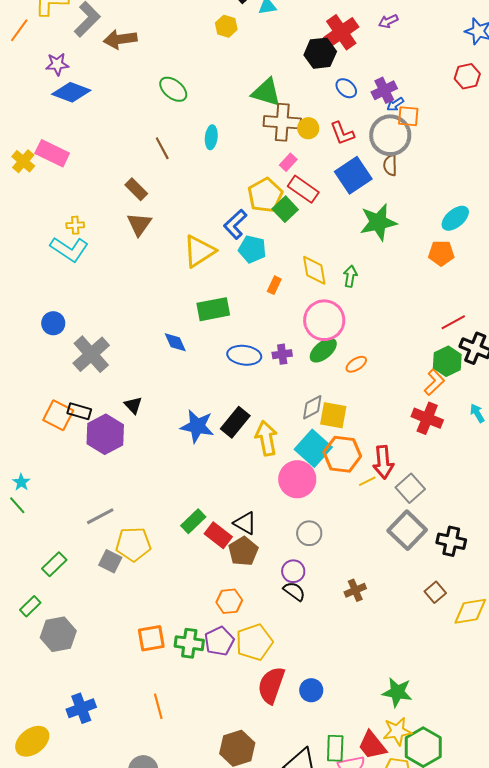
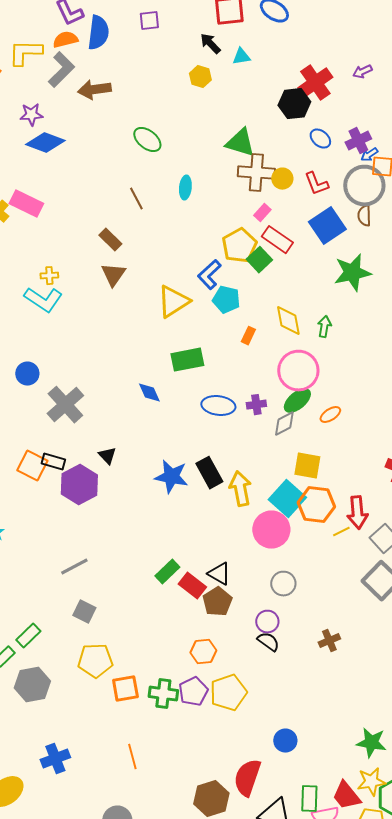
gray diamond: (312, 407) -> (284, 424), moved
black rectangle: (235, 422) -> (209, 473), turned -68
yellow pentagon: (133, 544) -> (95, 661), moved
green rectangle: (54, 564) -> (28, 636), moved
red semicircle: (271, 685) -> (247, 778), moved

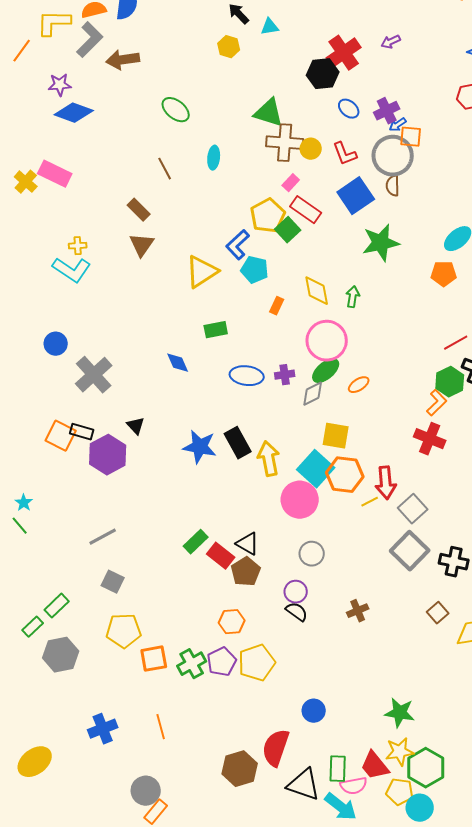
green rectangle: (187, 360) -> (216, 330), size x0.7
green cross: (163, 694) -> (192, 664), turned -36
blue cross: (55, 759) -> (103, 729), moved

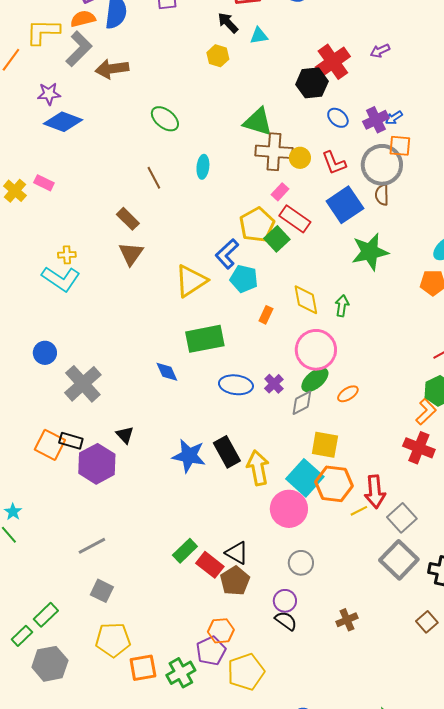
blue arrow: (398, 125) -> (394, 118), moved
pink rectangle: (55, 174) -> (44, 183), size x0.6
green rectangle: (216, 330) -> (205, 339), size x1.6
purple cross: (285, 375) -> (274, 384), turned -36
purple pentagon: (222, 662) -> (211, 651), moved

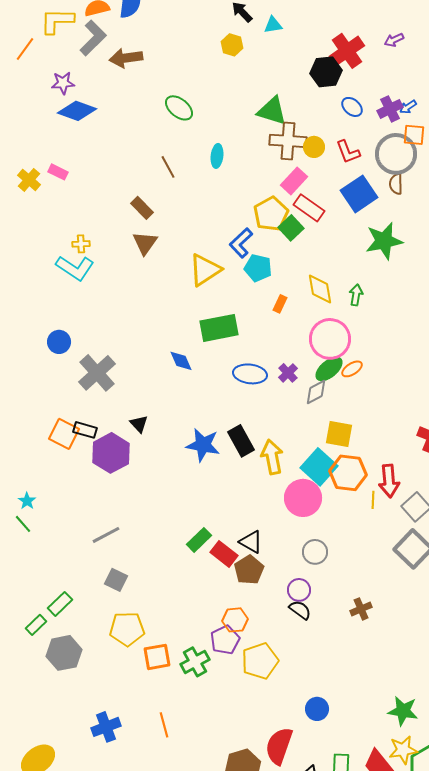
pink rectangle: (280, 192) -> (294, 181), size x1.5
orange ellipse: (348, 394) -> (352, 369), moved
yellow line: (359, 511) -> (373, 500), turned -60

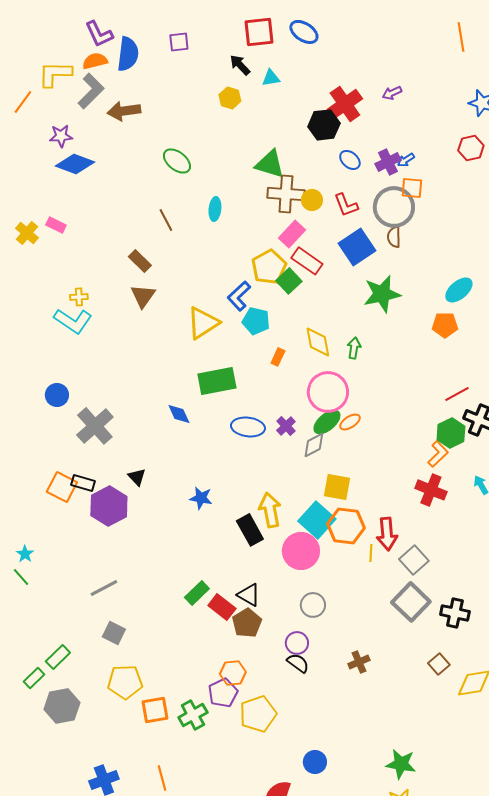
black rectangle: (241, 441) -> (250, 530), moved
blue star: (203, 445) -> (201, 498), size x0.7

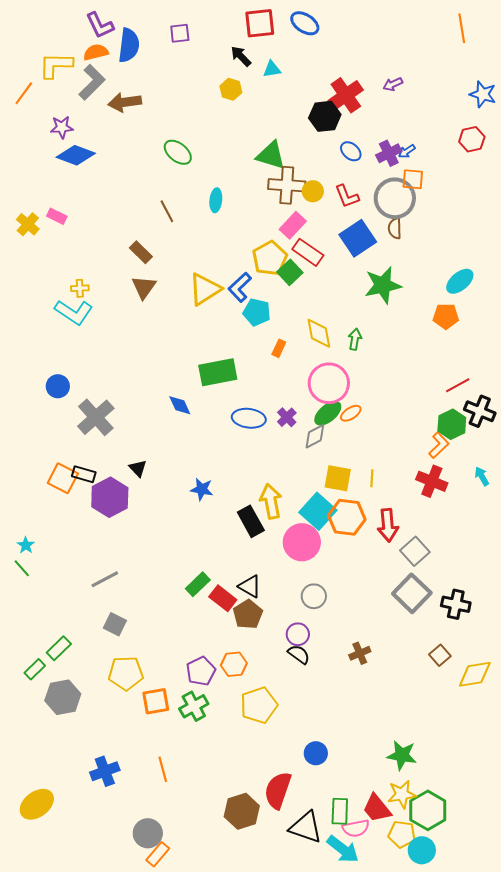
yellow triangle: (203, 323) -> (205, 289), moved
yellow line: (371, 553) -> (372, 478), moved
purple pentagon: (223, 693) -> (201, 671), moved

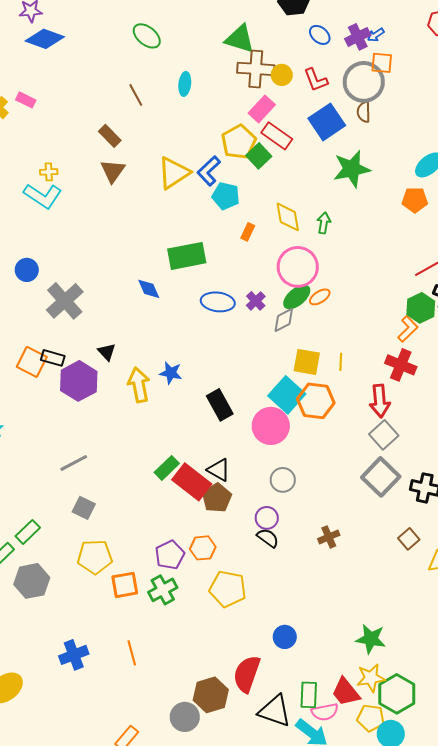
yellow arrow: (271, 501) -> (139, 385), moved
red arrow: (388, 525) -> (380, 401), moved
red rectangle: (223, 598) -> (192, 482), size x1.4
yellow pentagon: (259, 705) -> (228, 589), turned 30
gray circle: (148, 833) -> (185, 717), moved

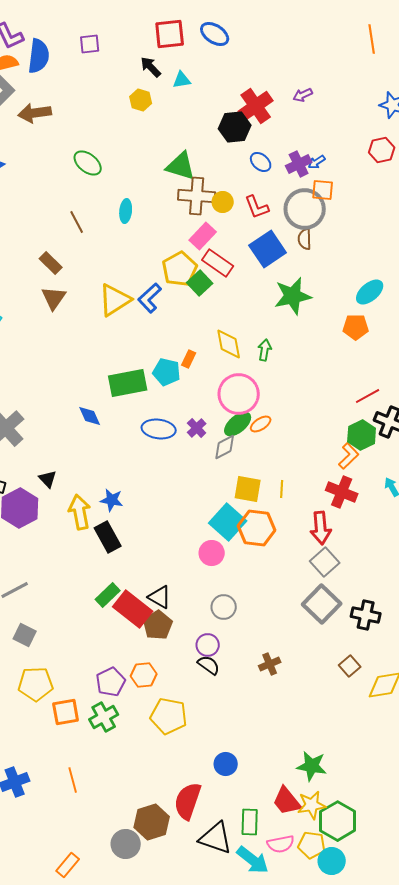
cyan pentagon: (226, 196) -> (167, 372), moved
black rectangle: (220, 405) -> (108, 537), moved
pink circle: (271, 426) -> (212, 553), size x0.7
red trapezoid: (346, 692) -> (287, 801), moved
pink semicircle: (325, 712) -> (281, 844), moved

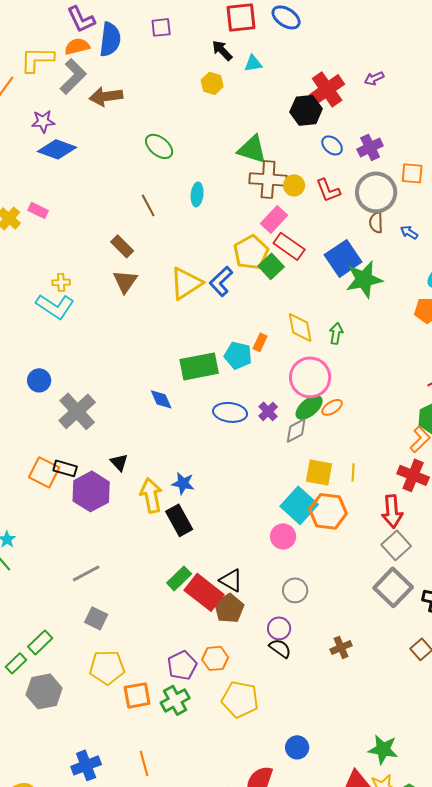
blue arrow: (317, 162) -> (409, 232), moved, turned 66
orange square: (323, 190) -> (412, 173), moved
blue square: (268, 249) -> (343, 258), moved

